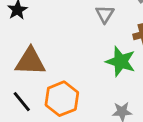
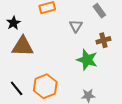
brown triangle: (30, 61) -> (23, 46), moved

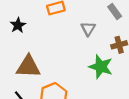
brown triangle: (23, 46) -> (28, 67), moved

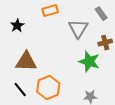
gray triangle: (88, 29) -> (78, 29), size x1.5

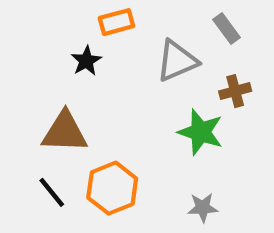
black star: (17, 26) -> (86, 61), moved
gray triangle: (78, 29) -> (177, 61), turned 35

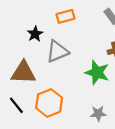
orange rectangle: (116, 22) -> (65, 16), moved
gray triangle: (177, 61) -> (57, 51), moved

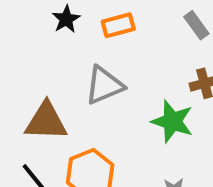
black star: (35, 34) -> (66, 19), moved

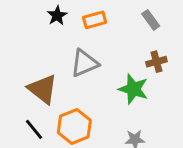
brown triangle: (46, 121) -> (43, 89), turned 36

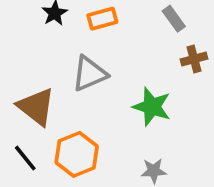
brown cross: (156, 62) -> (194, 59), moved

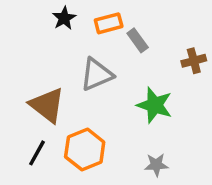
gray rectangle: (174, 19) -> (138, 40), moved
black line: (25, 158) -> (37, 153), turned 68

